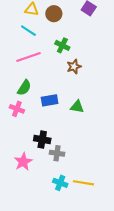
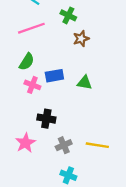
pink cross: (17, 109) -> (32, 85), moved
gray cross: (57, 153) -> (64, 145), moved, turned -32
cyan cross: (60, 183) -> (68, 175), moved
yellow line: (83, 183) -> (97, 145), moved

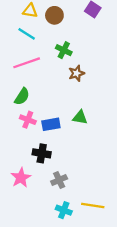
blue rectangle: (54, 76) -> (51, 124), moved
yellow line: (97, 145) -> (93, 206), moved

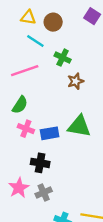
cyan line: (27, 34) -> (35, 41), moved
green triangle: (80, 117) -> (79, 126), size x1.5
gray cross: (59, 180) -> (44, 193), moved

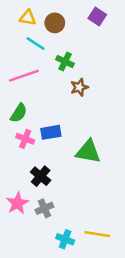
green triangle: (79, 126) -> (88, 152), moved
blue rectangle: (50, 133) -> (51, 132), moved
black cross: (40, 163) -> (41, 176), turned 30

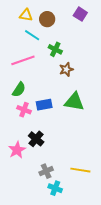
green triangle: (88, 152) -> (74, 102), moved
pink star: (17, 203) -> (17, 150), moved
gray cross: (44, 208) -> (46, 171), moved
yellow line: (97, 234) -> (80, 170), moved

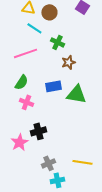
blue rectangle: (44, 105) -> (53, 86), moved
black cross: (36, 139) -> (38, 131), turned 35
cyan cross: (55, 188) -> (57, 180), turned -32

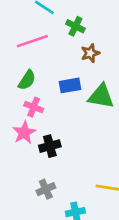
pink star: (19, 142) -> (24, 133), moved
gray cross: (48, 163) -> (46, 189), moved

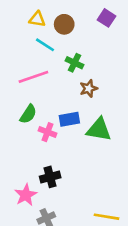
pink cross: (34, 107) -> (48, 132), moved
pink star: (24, 133) -> (26, 195), moved

